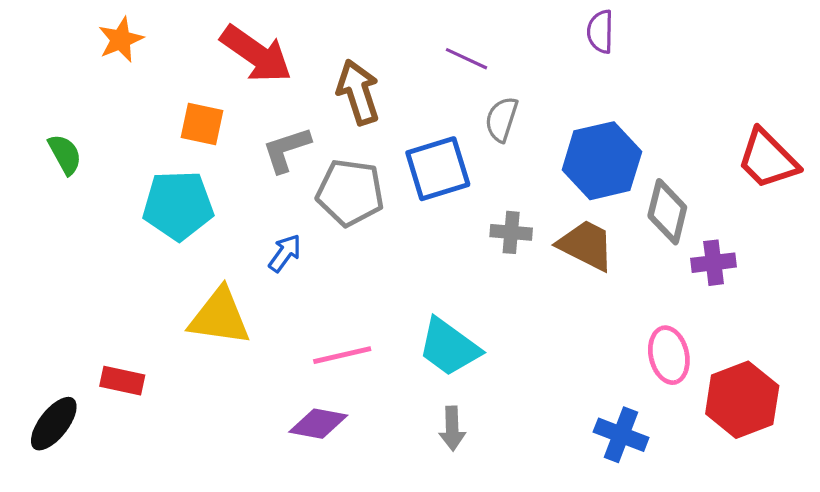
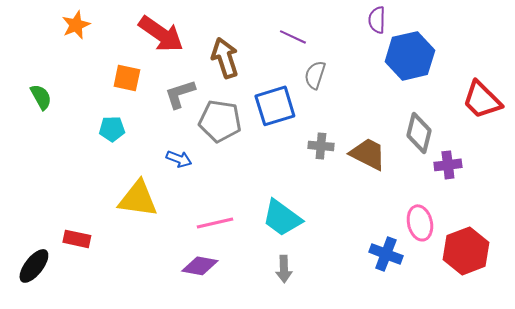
blue hexagon: (602, 161) -> (410, 56), moved
cyan pentagon: (178, 205) -> (112, 129), size x0.6
blue arrow: (285, 253) -> (179, 159), turned 75
blue cross: (621, 435) -> (386, 254), moved

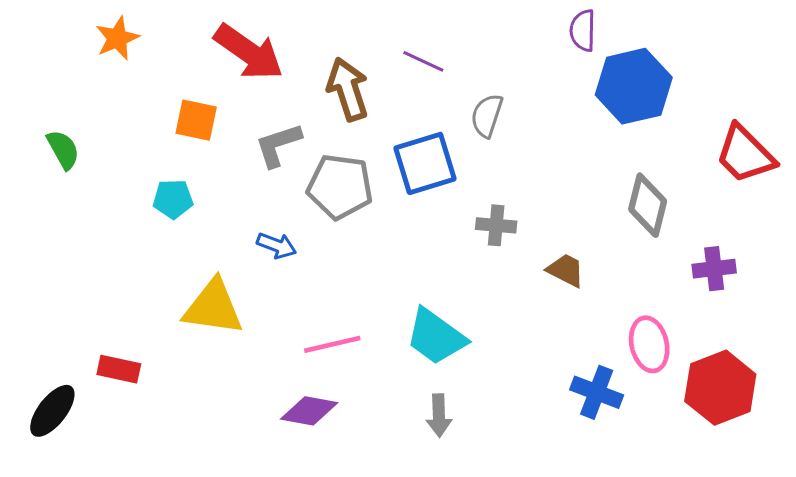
purple line: (293, 37) -> (423, 61), moved
brown trapezoid: (368, 154) -> (566, 270), moved, size x0.7
purple cross: (448, 165) -> (714, 269), moved

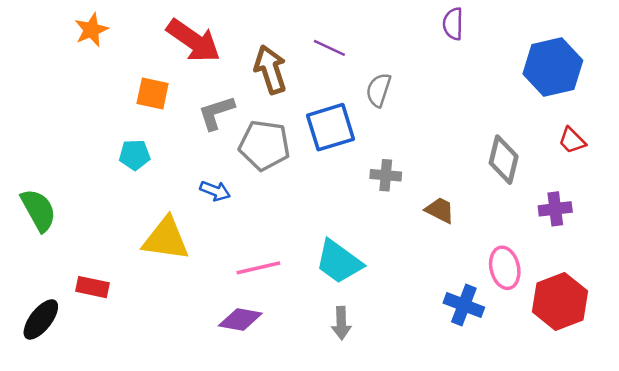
blue hexagon: (634, 86) -> (553, 67), moved
green semicircle: (63, 150) -> (38, 210), moved, size x1.4
red trapezoid: (745, 154) -> (572, 140), moved, size x0.6

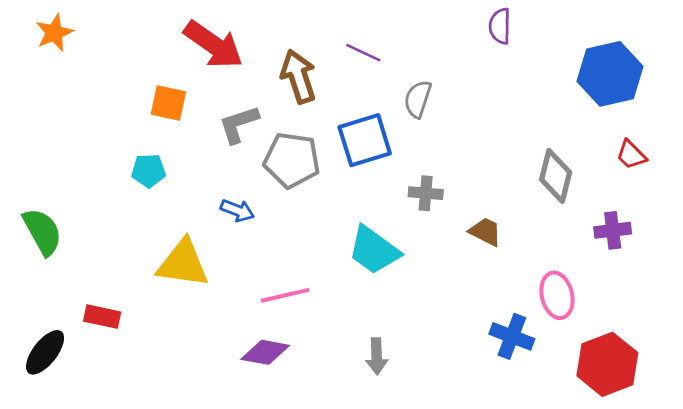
orange star: (91, 30) -> (54, 33), moved
cyan trapezoid: (339, 262) -> (374, 250), moved
red hexagon: (560, 301) -> (607, 364), moved

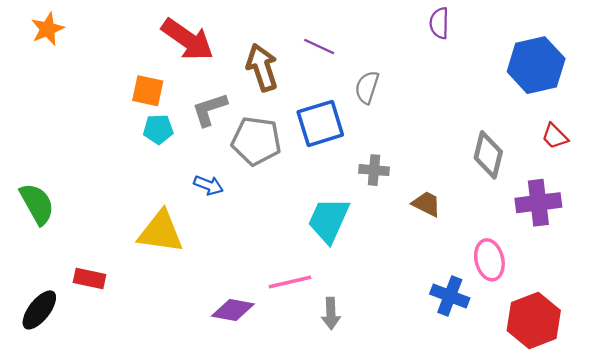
cyan pentagon: (148, 171) -> (158, 129), moved
purple cross: (613, 230) -> (538, 203), size x1.4
cyan trapezoid: (374, 250) -> (329, 220), turned 78
pink line: (285, 295) -> (290, 282), moved

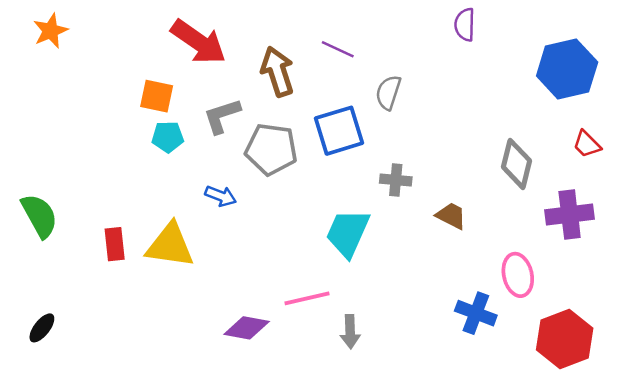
red rectangle: (89, 278) -> (115, 244), moved, turned 72
black ellipse: (39, 310) -> (42, 328), size x0.7

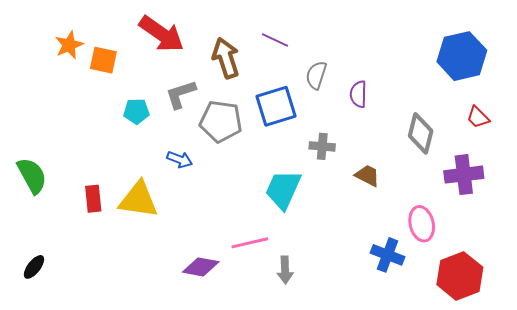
purple semicircle: (465, 25) -> (358, 94), moved
orange star: (51, 31) -> (69, 45), moved
orange square: (157, 96) -> (103, 60), moved

